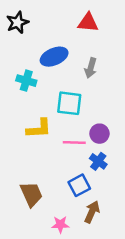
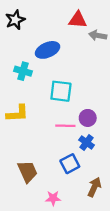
gray arrow: (91, 68) -> (98, 35), moved, turned 84
yellow L-shape: (39, 129) -> (17, 113), moved
brown arrow: (92, 212) -> (94, 187), moved

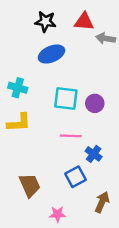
black star: (15, 20) -> (45, 22), moved, turned 30
cyan cross: (23, 71) -> (18, 88), moved
purple circle: (88, 118) -> (95, 103), moved

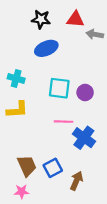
blue cross: (94, 154) -> (84, 138), size x1.5
blue square: (76, 177) -> (53, 168), moved
brown arrow: (102, 202) -> (76, 181), moved
pink star: (57, 214) -> (22, 192), moved

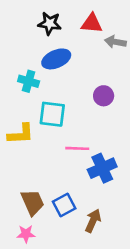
cyan cross: (16, 78) -> (29, 81), moved
cyan square: (59, 88) -> (52, 114), moved
purple circle: (85, 92) -> (104, 96), moved
blue cross: (84, 138) -> (102, 168), turned 30

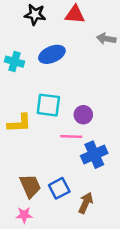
black star: (50, 23) -> (35, 14), moved
red triangle: (92, 23) -> (75, 14), moved
cyan cross: (29, 81) -> (14, 62), moved
purple circle: (104, 96) -> (83, 115), moved

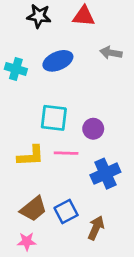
gray arrow: (106, 39) -> (111, 53), moved
yellow L-shape: (19, 123) -> (31, 156), moved
pink line: (71, 136) -> (66, 153), moved
brown trapezoid: (30, 186) -> (33, 209), turned 75

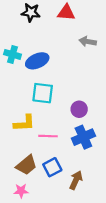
blue ellipse: (58, 61) -> (37, 61), moved
purple circle: (93, 129) -> (79, 109), moved
pink line: (66, 153) -> (48, 136), moved

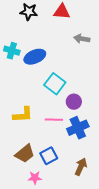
cyan square: (43, 93) -> (55, 84), moved, turned 30
pink line: (48, 136) -> (54, 120), moved
brown arrow: (76, 180) -> (81, 167), moved
pink star: (21, 191) -> (35, 178), moved

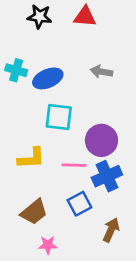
gray arrow: (82, 39) -> (101, 72), moved
cyan square: (55, 84) -> (59, 117), moved, turned -30
purple circle: (74, 102) -> (101, 140), size x1.5
blue square: (49, 156) -> (79, 204), moved

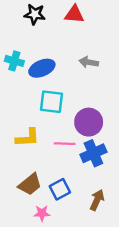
blue square: (79, 204) -> (60, 189), moved

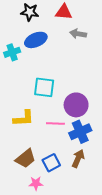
cyan cross: (14, 61) -> (12, 52), turned -35
gray arrow: (89, 62) -> (78, 34), moved
blue ellipse: (42, 68) -> (36, 40), moved
brown arrow: (97, 200) -> (78, 159), moved

